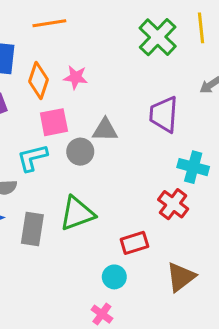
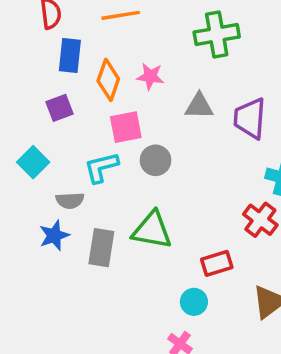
green cross: (158, 37) -> (217, 34), moved, turned 36
gray triangle: (105, 130) -> (199, 106), moved
green triangle: (77, 213) -> (152, 230), turned 30

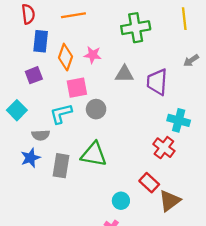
red rectangle: (217, 263) -> (149, 183), moved, turned 60

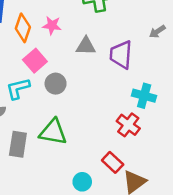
pink square: (77, 88) -> (35, 61), turned -30

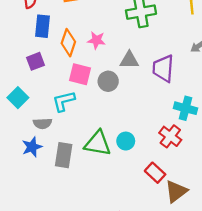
pink square: (35, 61) -> (80, 74), turned -35
gray circle: (56, 84) -> (108, 81), moved
cyan circle: (82, 182) -> (126, 141), moved

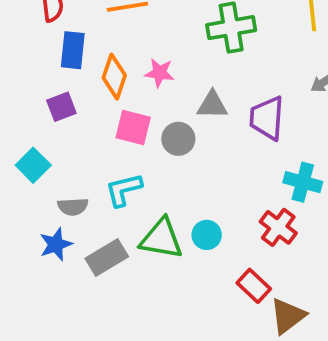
cyan L-shape: (64, 101) -> (124, 190), moved
gray rectangle: (64, 155) -> (107, 258), turned 50

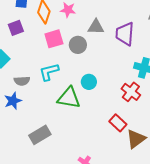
pink square: (133, 127) -> (54, 39), turned -30
cyan circle: (207, 235) -> (89, 82), moved
gray rectangle: (107, 258) -> (40, 135), moved

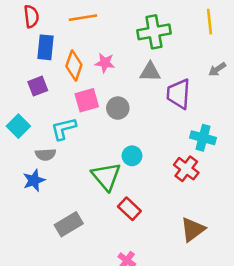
gray triangle: (96, 27) -> (150, 72), moved
cyan L-shape: (49, 72) -> (64, 129), moved
green triangle: (69, 98) -> (106, 176), turned 40
red rectangle: (118, 123) -> (129, 209), moved

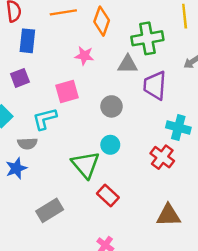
green cross: (154, 32) -> (147, 38), moved
orange diamond: (74, 65) -> (102, 21), moved
gray circle: (118, 108) -> (112, 106), moved
brown triangle: (193, 229) -> (168, 215), turned 35

